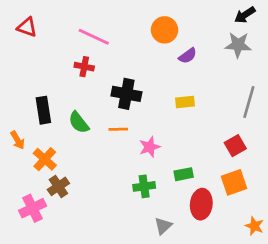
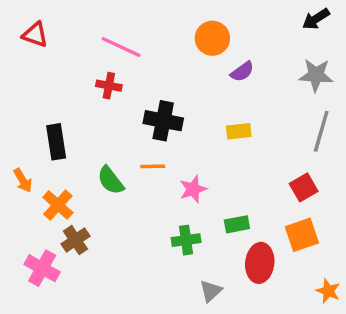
gray star: (238, 45) -> (316, 75), moved
green semicircle: (79, 122) -> (111, 180), moved
pink cross: (32, 208) -> (42, 268), turned -35

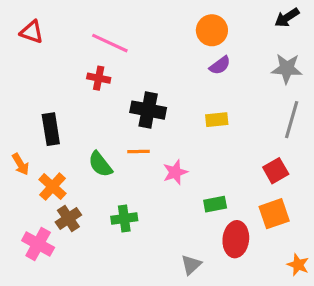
orange circle: (212, 38) -> (212, 30), moved
green cross: (186, 240) -> (124, 218), moved

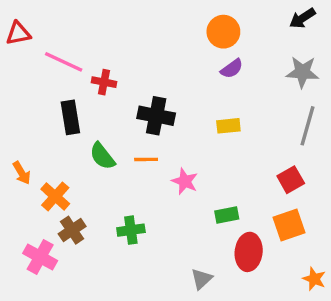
red triangle: (32, 32) -> (18, 33), moved, turned -30
pink line: (110, 43) -> (64, 62), moved
black rectangle: (51, 129) -> (70, 117), moved
green semicircle: (100, 164) -> (102, 156), moved
pink star: (175, 172) -> (185, 181), turned -30

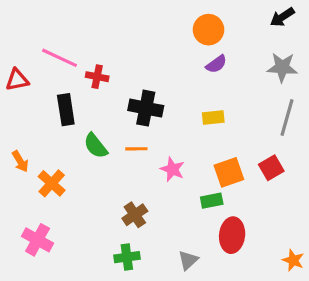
red triangle: (18, 33) -> (17, 80), moved
orange square: (289, 225) -> (229, 172), moved
brown cross: (72, 230) -> (135, 215), moved
green cross: (131, 230) -> (127, 257), moved

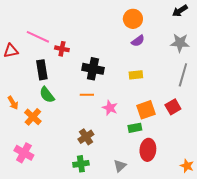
green semicircle: (96, 146) -> (47, 95), moved

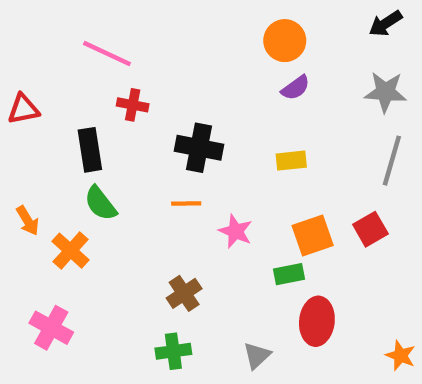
pink line: (38, 37) -> (107, 53), moved

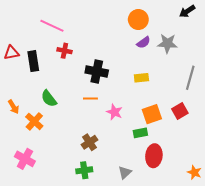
gray star: (385, 92) -> (167, 43), moved
black rectangle: (90, 150) -> (33, 61), moved

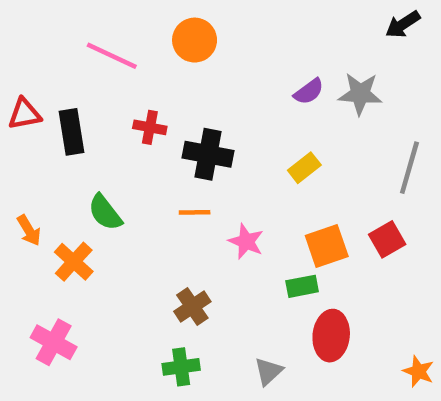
orange circle: (138, 20) -> (195, 40), moved
red cross: (64, 51) -> (150, 127), moved
yellow rectangle: (141, 78) -> (304, 168), turned -32

